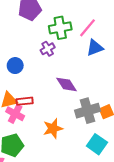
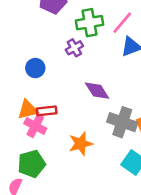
gray cross: (87, 111) -> (122, 122), turned 35

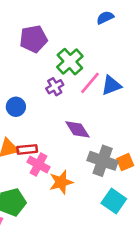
green cross: (89, 23) -> (70, 62), turned -32
pink line: (122, 23) -> (90, 83), moved
pink cross: (35, 126) -> (38, 165), moved

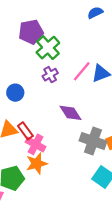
green cross: (70, 62) -> (48, 48), moved
red rectangle: (27, 149) -> (25, 131), turned 60
orange star: (61, 182) -> (37, 164), moved

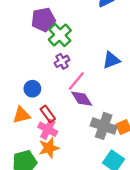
pink line: (82, 71) -> (76, 81), moved
blue circle: (15, 93) -> (32, 89), moved
red rectangle: (25, 131) -> (48, 114), moved

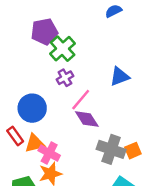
blue circle: (32, 89) -> (32, 108), size x1.5
red rectangle: (48, 114) -> (15, 136), moved
orange triangle: (21, 115) -> (35, 143), moved

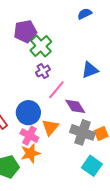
blue circle: (32, 108) -> (28, 113), moved
purple diamond: (87, 119) -> (75, 106), moved
orange triangle: (35, 143) -> (50, 127), moved, turned -36

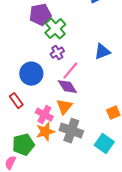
purple diamond: (75, 106) -> (67, 87), moved
blue circle: (28, 113) -> (31, 74), moved
gray cross: (83, 132) -> (71, 131), moved

